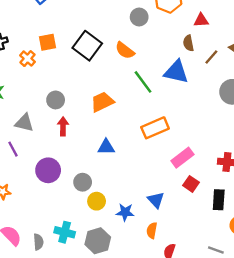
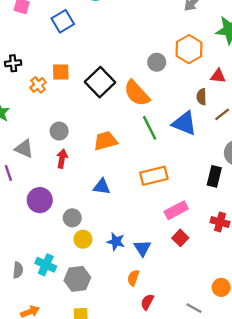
orange semicircle: (125, 50) -> (137, 93), size x1.4
black rectangle: (219, 200) -> (214, 176), moved
blue star: (125, 212) -> (116, 242), moved

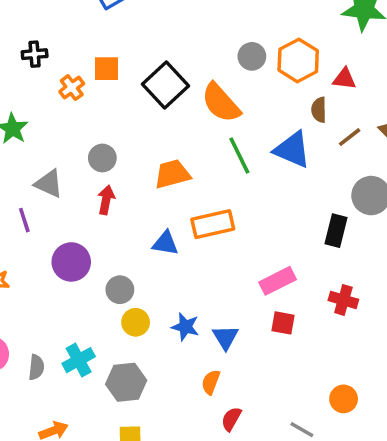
orange hexagon: (189, 49) -> (298, 60), moved
orange rectangle: (154, 176) -> (213, 224), moved
red square: (180, 238) -> (283, 323), turned -35
cyan cross: (46, 265) -> (79, 360), turned 36

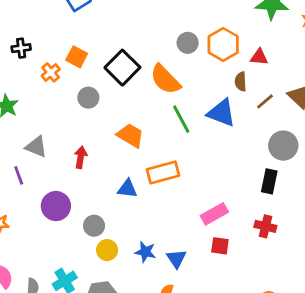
orange square: (106, 69) -> (77, 57), turned 30
gray circle: (102, 158) -> (88, 98), moved
orange trapezoid: (172, 174) -> (130, 135), turned 48
black rectangle: (336, 231) -> (269, 181), moved

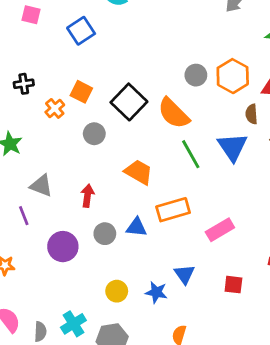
blue triangle: (222, 113) -> (232, 147), turned 36
pink rectangle: (214, 214) -> (220, 230), moved
gray circle: (94, 226) -> (105, 234), moved
blue triangle: (176, 259) -> (184, 274), moved

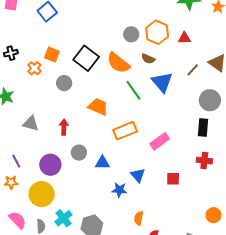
brown semicircle: (252, 114) -> (148, 59), moved, turned -56
purple line: (24, 216) -> (16, 161), moved
blue triangle: (136, 227) -> (102, 163), moved
yellow circle: (117, 291) -> (42, 194), moved, size x1.6

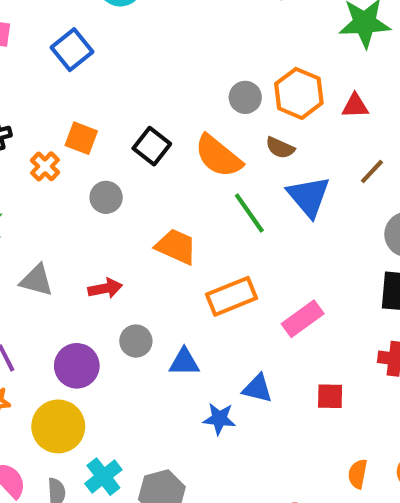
black square: (86, 58) -> (152, 146), size x0.7
red arrow: (64, 127) -> (105, 288), turned 77
blue triangle: (138, 175) -> (257, 388), turned -35
orange semicircle: (139, 218) -> (358, 474), moved

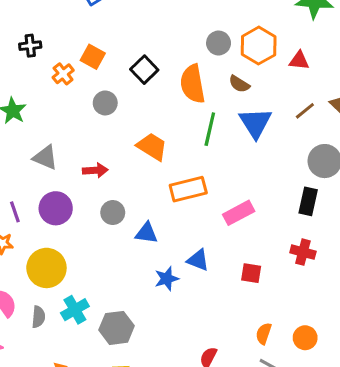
orange semicircle: (218, 156) -> (193, 84), turned 33
green line: (249, 213) -> (210, 129), turned 40
purple circle: (77, 366) -> (56, 208), moved
blue star: (219, 419) -> (167, 279), turned -30

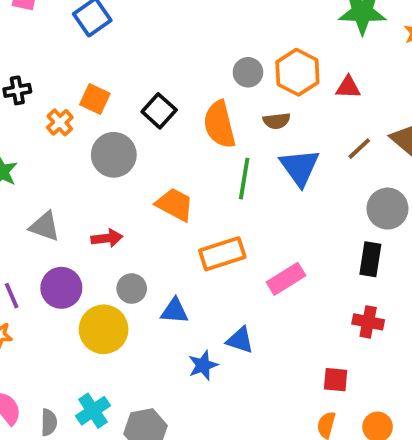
brown semicircle: (239, 84) -> (277, 121), turned -35
gray circle: (105, 103) -> (114, 155), size x1.5
yellow circle: (46, 268) -> (104, 329), moved
red square: (251, 273) -> (336, 380), moved

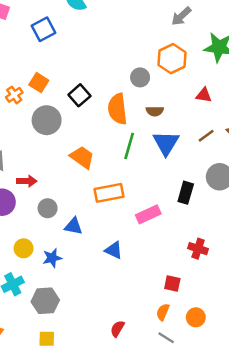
orange hexagon: (297, 72) -> (172, 59), moved
red arrow: (107, 238) -> (27, 181), moved
black rectangle: (370, 259) -> (186, 193), moved
yellow circle: (104, 329) -> (24, 248), moved, size x0.6
blue star: (203, 365) -> (52, 258), moved

